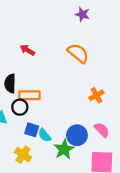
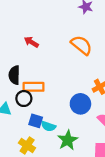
cyan semicircle: (45, 135) -> (48, 126), turned -32
blue circle: (77, 135) -> (80, 104), moved

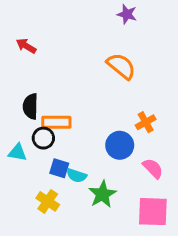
red arrow: (31, 42) -> (26, 46), moved

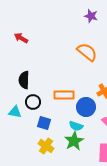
orange rectangle: (56, 122) -> (64, 95), moved
cyan semicircle: (77, 176) -> (76, 126), moved
yellow cross: (48, 201) -> (46, 146), moved

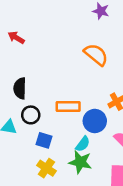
cyan semicircle: (76, 126) -> (83, 144), turned -72
green star: (74, 141) -> (80, 162), turned -30

